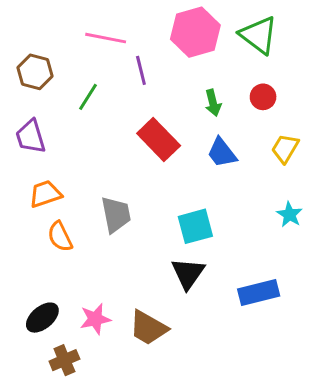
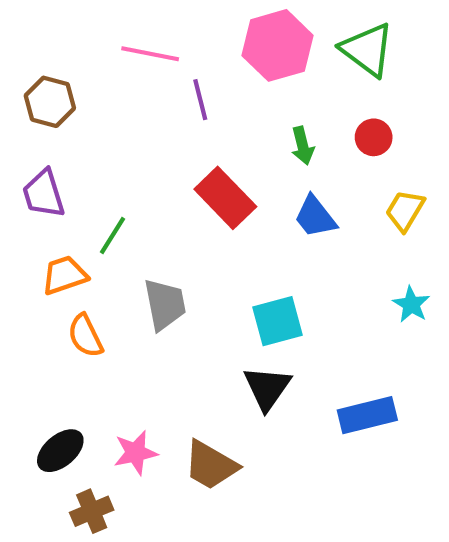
green line: (88, 97) -> (113, 235), moved

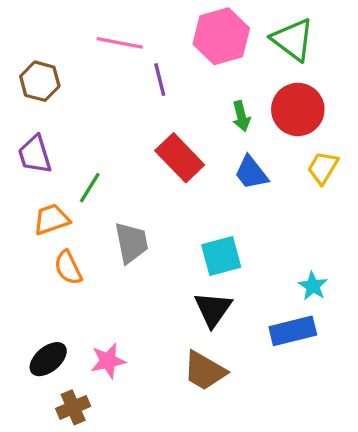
red circle: (374, 137) -> (298, 109), size x1.8
cyan star: (411, 304) -> (313, 286), moved
brown trapezoid: (211, 465) -> (205, 371), moved

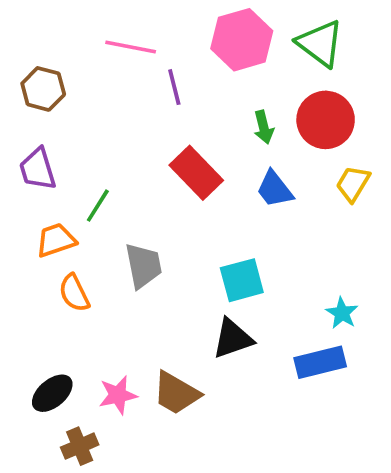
black triangle: (213, 309) -> (233, 339), turned 36
brown trapezoid: (205, 371) -> (176, 393), moved

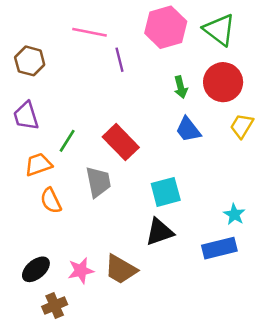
red rectangle: (196, 173) -> (121, 142), moved

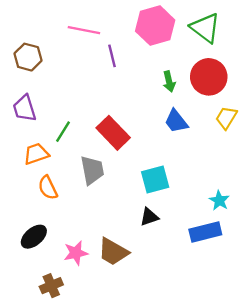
black triangle: (159, 232) -> (149, 217), size x0.7
black ellipse: (36, 269) -> (34, 237), moved

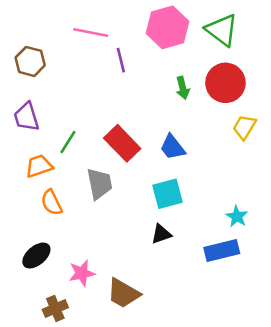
blue trapezoid: (176, 121) -> (173, 147), moved
brown trapezoid: (113, 252) -> (123, 293), moved

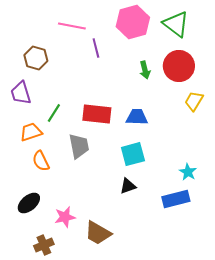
brown hexagon: (30, 61) -> (36, 58), moved
red rectangle: (122, 143) -> (97, 114), turned -40
blue trapezoid: (173, 147) -> (137, 117), turned 130

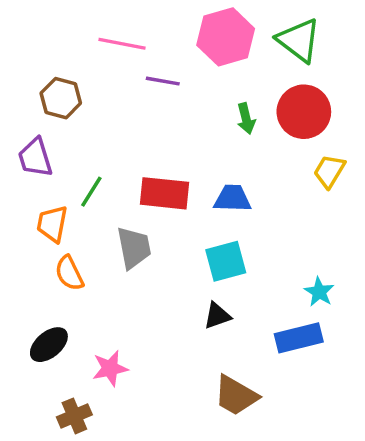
purple line: (96, 48) -> (163, 81), turned -66
orange trapezoid: (31, 132) -> (52, 224), turned -60
brown trapezoid: (98, 233) -> (236, 396), moved

